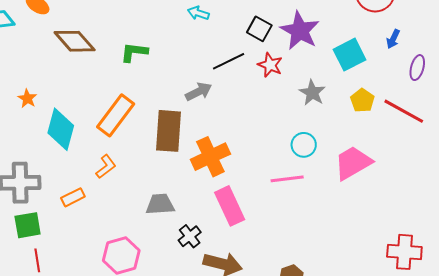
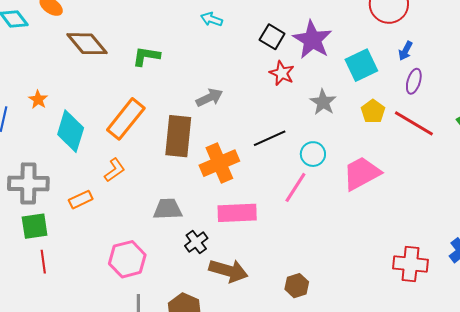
black line: (229, 61) -> (270, 138), moved
purple ellipse: (417, 68) -> (414, 81), moved
pink line: (287, 179) -> (295, 187), turned -52
pink rectangle: (230, 206) -> (237, 213), turned -69

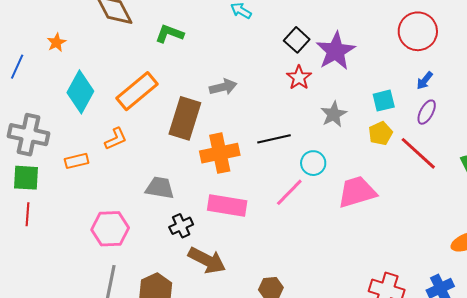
cyan square: (361, 65) -> (384, 101), moved, size x0.7
orange star: (38, 99) -> (56, 42), moved

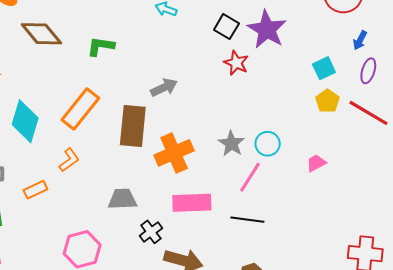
gray star: (334, 114) -> (231, 144), moved
black line: (274, 139) -> (247, 220), moved, turned 32
pink trapezoid: (357, 192) -> (316, 163), size x0.5

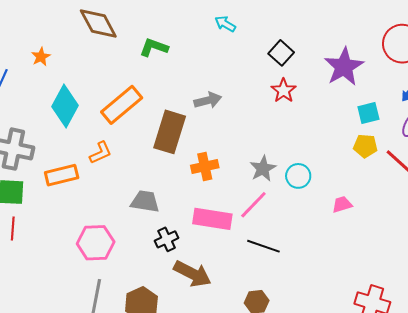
purple star: (267, 29) -> (344, 67), moved
yellow pentagon: (327, 101) -> (365, 146), turned 30
orange cross: (174, 153) -> (205, 166), size x0.7
pink line: (250, 177) -> (253, 205), moved
orange rectangle: (35, 190) -> (62, 175), size x1.4

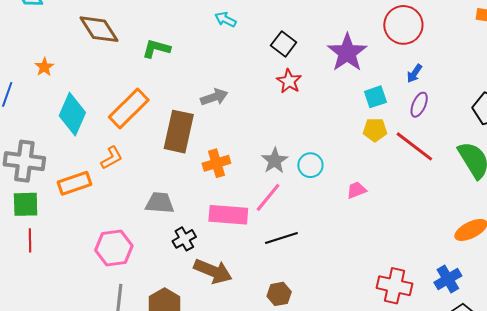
black line: (263, 246) -> (281, 238), turned -32

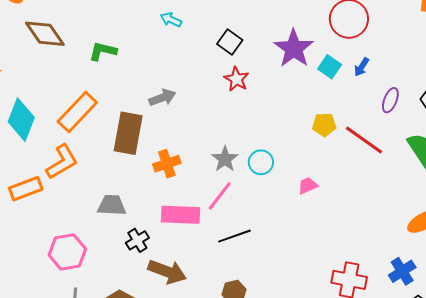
cyan square: (375, 97) -> (330, 67), moved, turned -35
purple ellipse: (419, 105) -> (390, 100), moved
orange L-shape: (112, 158) -> (62, 162), size x1.5

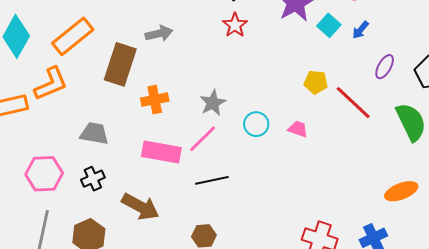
cyan circle: (261, 162) -> (256, 124), moved
pink trapezoid: (308, 186) -> (298, 129), moved, turned 35
black cross: (137, 240) -> (93, 179), moved

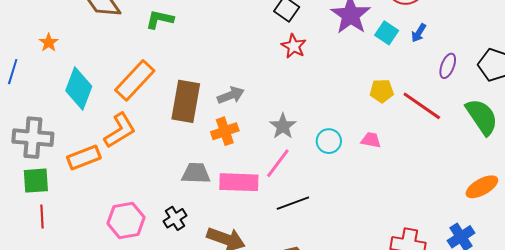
gray arrow: (159, 34) -> (231, 95), moved
gray trapezoid: (94, 133) -> (196, 173), moved

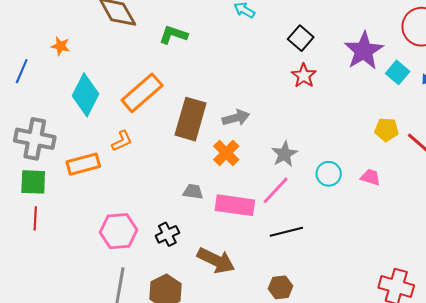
orange star: (49, 43) -> (61, 46), turned -30
orange L-shape: (120, 130) -> (122, 141), size x0.6
orange cross: (225, 131) -> (226, 153), turned -32
gray trapezoid: (196, 173) -> (193, 192), size x0.7

